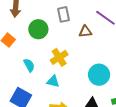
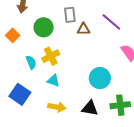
brown triangle: (85, 32) -> (84, 29), moved
yellow cross: (59, 57) -> (51, 56), moved

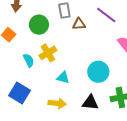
cyan triangle: (53, 81) -> (63, 77), moved

